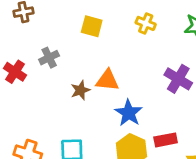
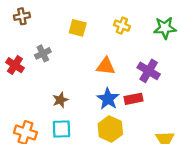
orange triangle: (107, 80) -> (106, 66), moved
brown star: (80, 90) -> (60, 100), moved
red rectangle: (166, 140) -> (134, 99), moved

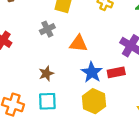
gray cross: (43, 53) -> (47, 29), moved
orange triangle: (106, 66) -> (78, 43), moved

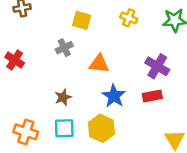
red rectangle: (116, 72) -> (152, 96), moved
yellow hexagon: (94, 101) -> (101, 128), moved

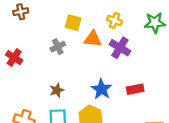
orange triangle: (99, 64) -> (93, 39), moved
purple cross: (157, 66) -> (120, 48), moved

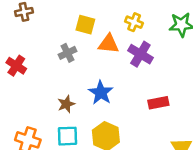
blue star: (101, 89) -> (101, 93), moved

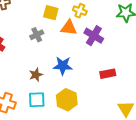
yellow cross: (134, 22) -> (80, 11), moved
blue star: (101, 93) -> (63, 66), turned -30

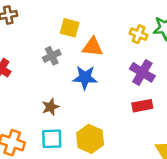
yellow cross: (80, 11) -> (139, 34), moved
purple cross: (94, 36) -> (142, 72), moved
blue star: (63, 66) -> (85, 78), moved

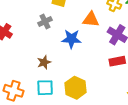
orange triangle: (93, 47) -> (91, 19), moved

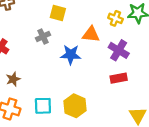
brown star: (44, 62) -> (13, 79), moved

